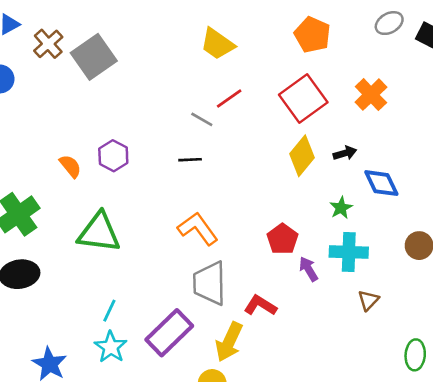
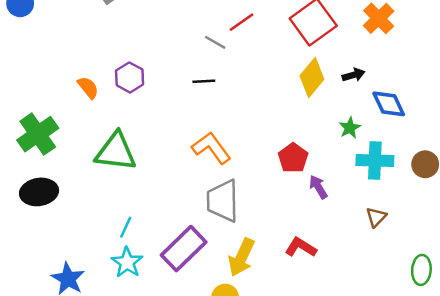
cyan cross: (349, 252) -> (375, 161), moved
red L-shape: (260, 305) -> (301, 247), moved

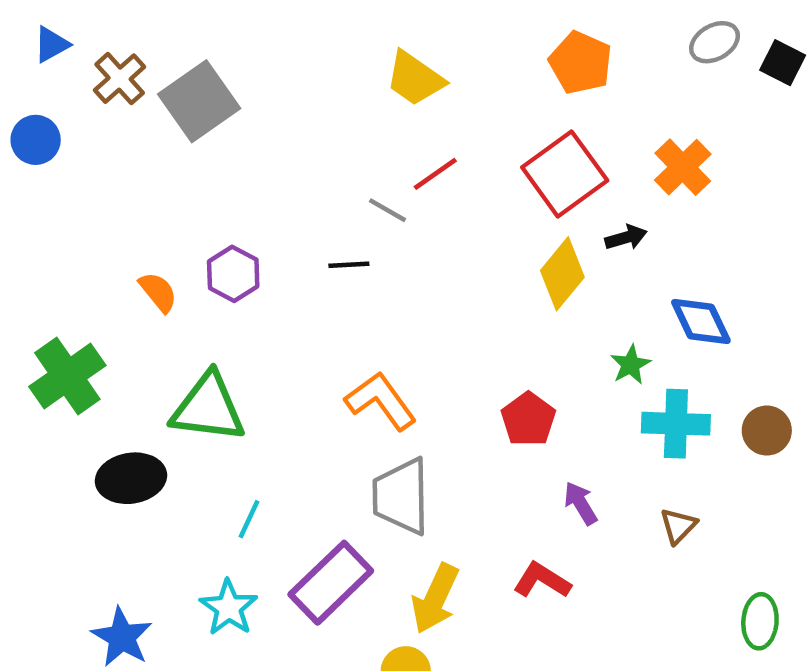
black arrow: (353, 75) -> (626, 237), moved
black line: (204, 81) -> (349, 265), moved
purple arrow: (318, 187) -> (581, 503), moved
black ellipse: (39, 192) -> (131, 478), moved
cyan line: (126, 227) -> (249, 519), moved

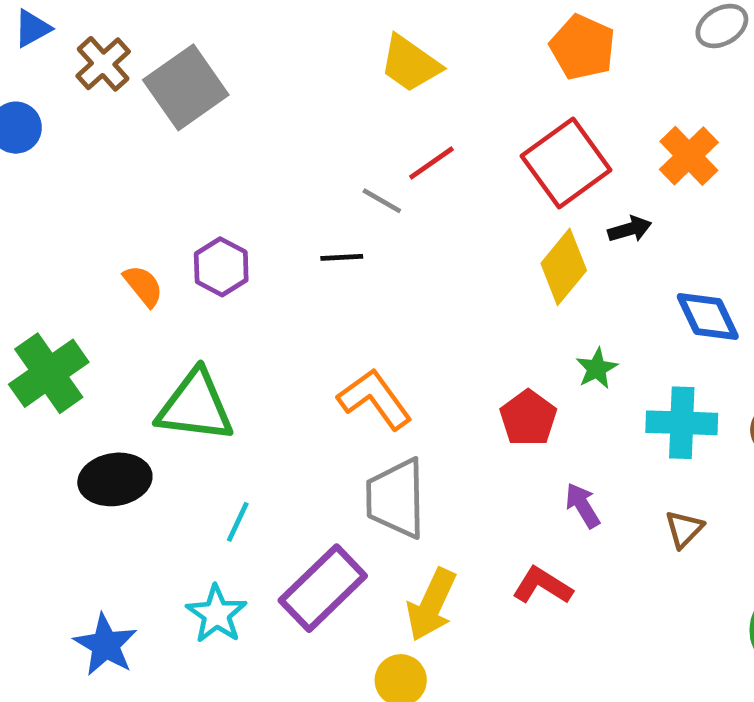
green star: (631, 365) -> (597, 368), moved

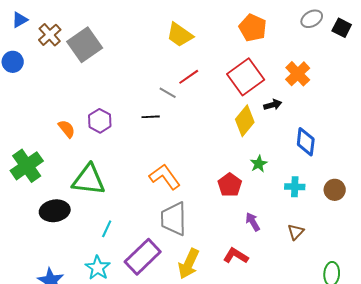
blue diamond: (708, 316) -> (306, 142), turned 32
cyan cross: (682, 423) -> (295, 187), size x0.7

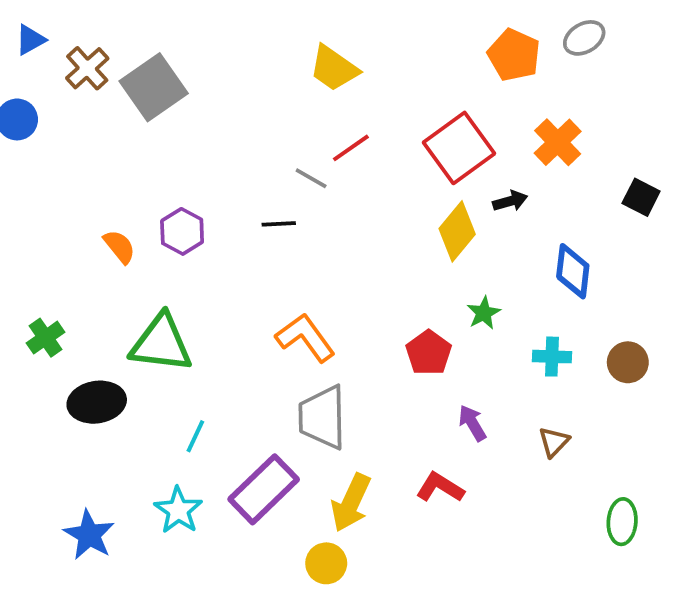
orange pentagon: (253, 28) -> (514, 55), moved
black square: (342, 28) -> (641, 197), moved
green cross: (27, 166) -> (45, 338), moved, size x0.6

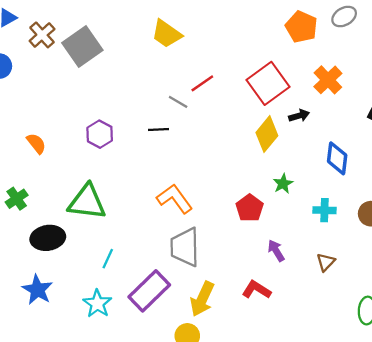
yellow trapezoid: (334, 68) -> (167, 34), moved
orange semicircle: (119, 247) -> (36, 143), moved
blue star: (89, 535) -> (37, 290), moved

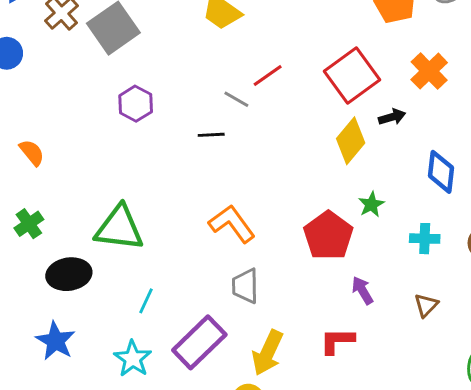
purple hexagon: (100, 134) -> (136, 104), moved
orange semicircle: (36, 143) -> (32, 153), moved
red pentagon: (250, 208) -> (328, 236), size x1.4
gray trapezoid: (185, 247) -> (245, 286), size x0.7
red L-shape: (256, 290) -> (337, 341), turned -32

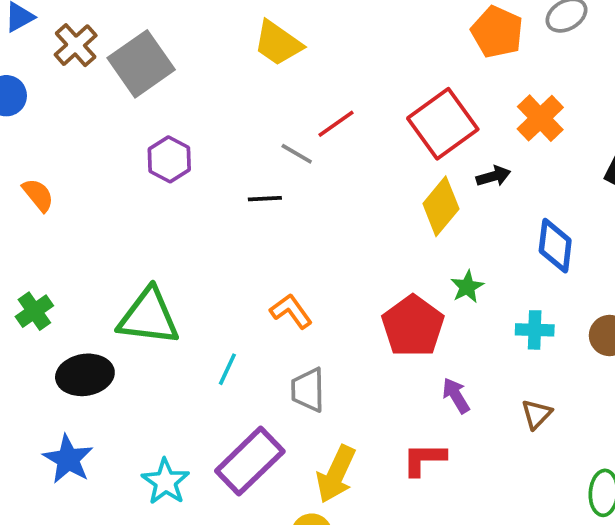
orange semicircle: (32, 153) -> (38, 195), moved
orange L-shape: (232, 224) -> (291, 311), size x0.7
cyan line: (146, 301) -> (227, 369), moved

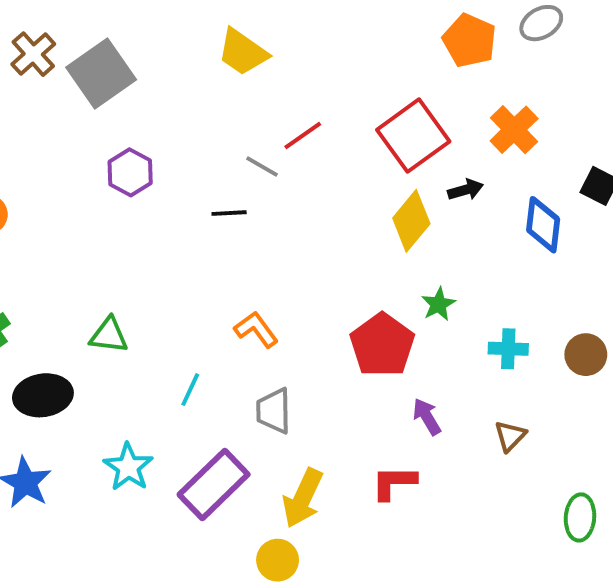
blue diamond: (555, 246) -> (543, 225), moved
green triangle: (149, 317) -> (109, 335), size x0.6
cyan star: (166, 482) -> (128, 467), moved

